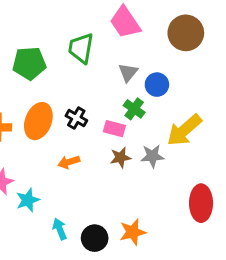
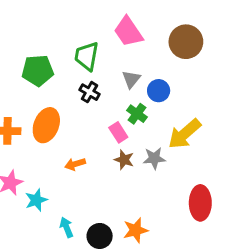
black cross: (76, 118) -> (89, 92), moved
pink rectangle: (114, 129) -> (118, 132), turned 42
brown star: (120, 158) -> (124, 160), turned 30

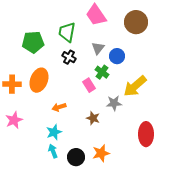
brown star: (124, 160) -> (93, 118), moved
cyan star: (36, 200) -> (54, 132), moved

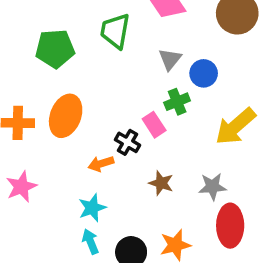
black cross: (69, 57) -> (128, 142), moved
green cross: (102, 72) -> (177, 102), turned 32
gray star: (114, 103) -> (212, 187), moved
red ellipse: (146, 134) -> (230, 226), moved

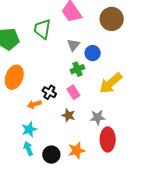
pink rectangle: (154, 125) -> (73, 92), moved

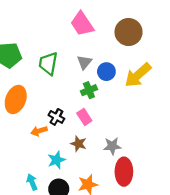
green trapezoid: (42, 29) -> (48, 63), moved
yellow arrow: (111, 83) -> (138, 75), moved
cyan star: (29, 129) -> (56, 160), moved

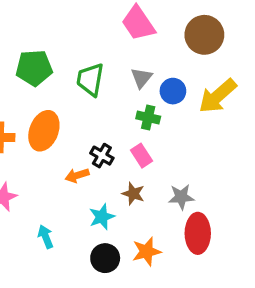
green cross: (89, 90) -> (148, 118), turned 35
cyan arrow: (32, 182) -> (46, 237), moved

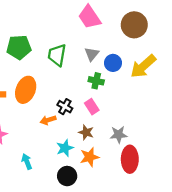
orange star: (146, 251) -> (89, 157), moved

